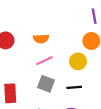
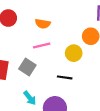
gray square: (46, 84) -> (27, 67), moved

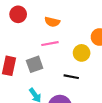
gray square: (27, 67) -> (35, 64), turned 35

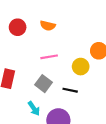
orange semicircle: (52, 22) -> (48, 26), moved
gray square: (35, 64) -> (44, 84), moved, turned -35

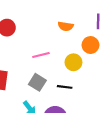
orange semicircle: (48, 26) -> (66, 26), moved

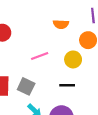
gray square: (37, 82) -> (26, 86), moved

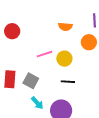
yellow circle: (73, 59) -> (64, 59), moved

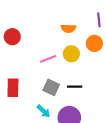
yellow circle: (64, 59) -> (71, 54), moved
gray square: (31, 81) -> (51, 87), moved

